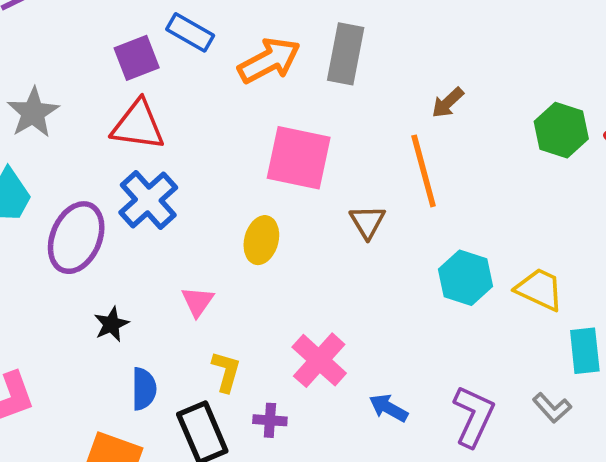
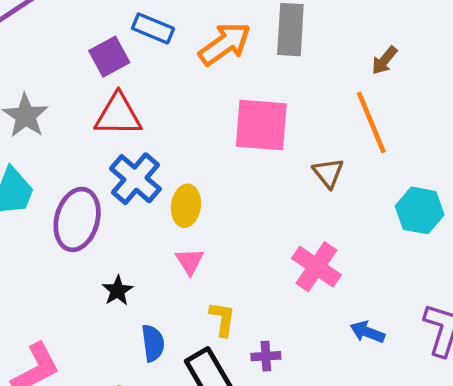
yellow ellipse: (261, 240) -> (186, 206), moved
pink cross: (319, 360) -> (316, 267), moved

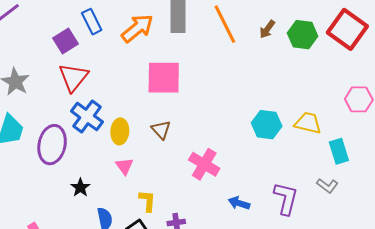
blue rectangle: (153, 28) -> (92, 22), turned 45
brown arrow: (384, 60) -> (267, 29), moved
red triangle: (118, 115) -> (73, 77), turned -48
orange line: (371, 122) -> (225, 24), moved
brown triangle: (328, 173) -> (161, 130), moved

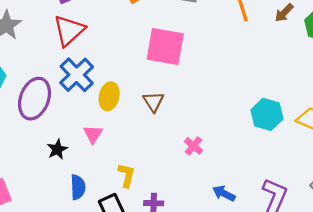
pink cross: (204, 164) -> (193, 146), size x0.6
pink triangle: (124, 166) -> (93, 134), moved

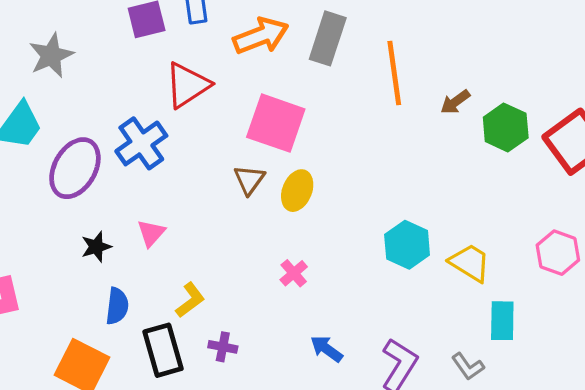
red triangle: (69, 30) -> (187, 85), moved
yellow ellipse: (109, 96) -> (297, 191), moved
brown triangle: (153, 102) -> (249, 180), moved
yellow L-shape: (127, 175) -> (190, 300), turned 30

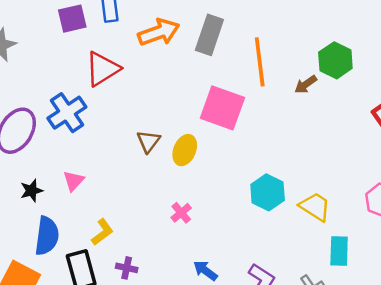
pink square: (276, 123) -> (222, 108), moved
green hexagon: (506, 127) -> (335, 60), moved
blue semicircle: (117, 306) -> (47, 236), size x1.4

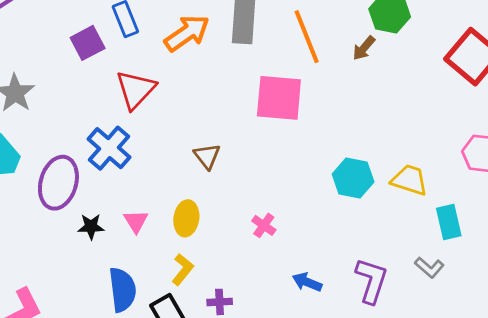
yellow ellipse: (185, 150) -> (186, 218), moved
black star: (32, 191) -> (91, 227), moved, turned 30

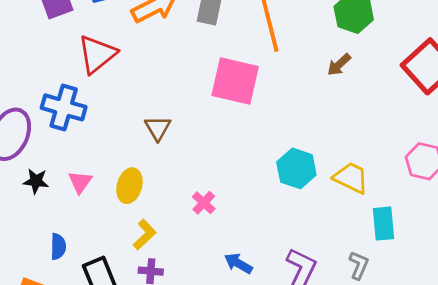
brown arrow: (364, 48) -> (339, 65), moved
blue cross: (109, 148) -> (64, 107), turned -33
gray L-shape: (429, 267) -> (359, 265), turned -116
yellow L-shape: (183, 269) -> (145, 235), moved
blue semicircle: (122, 290) -> (58, 247), size x0.6

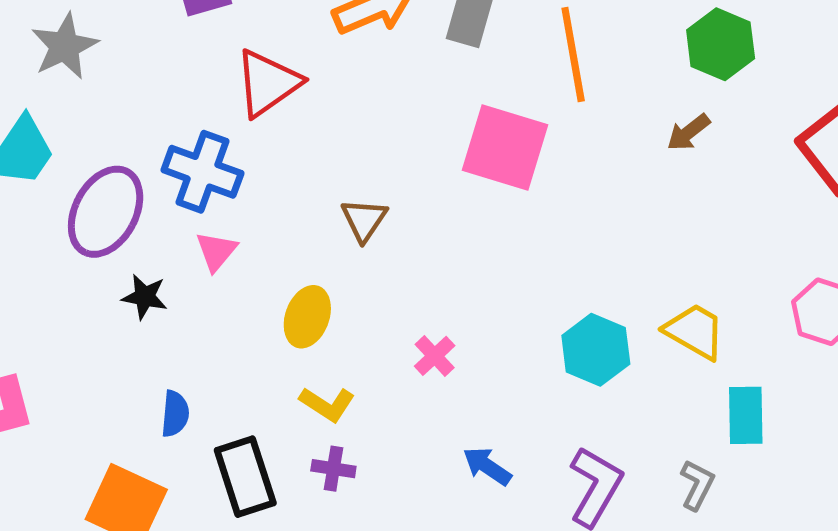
cyan hexagon: (296, 168) -> (596, 350), moved
pink triangle: (80, 182) -> (216, 251), moved
yellow L-shape: (145, 235) -> (327, 404), turned 72

